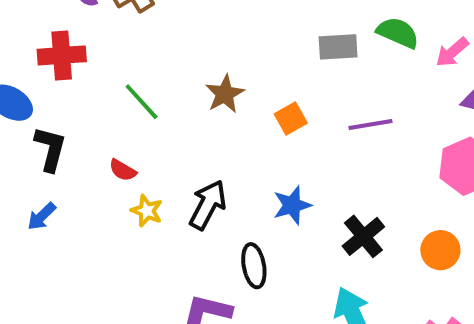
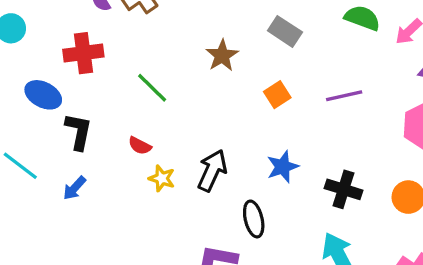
gray rectangle: (338, 47) -> (285, 31), moved, turned 40
brown star: (225, 94) -> (222, 56), moved
black cross: (363, 236) -> (343, 189), turned -30

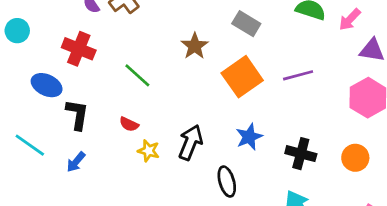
red cross: (83, 53) -> (79, 49), turned 32
orange square: (277, 95) -> (242, 77), size x1.8

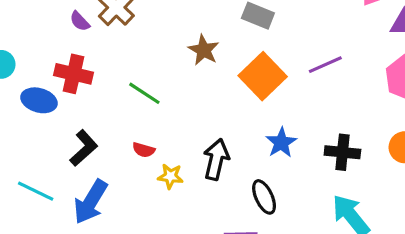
blue ellipse: (47, 85) -> (39, 100), moved
black L-shape: (77, 114) -> (84, 148), turned 48
blue arrow: (76, 162) -> (91, 202), size x1.8

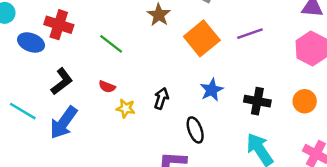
black arrow: (216, 159) -> (161, 98), size x0.7

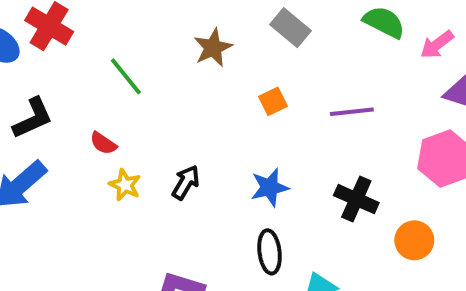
orange square: (202, 38) -> (273, 101), size x0.5
black cross: (257, 101) -> (356, 199), moved
black ellipse: (195, 130) -> (270, 252), moved

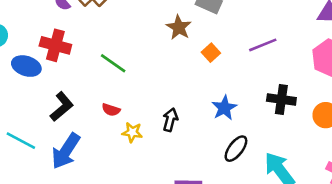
brown star: (213, 48) -> (179, 27), moved
black ellipse: (270, 252) -> (236, 149), turned 60

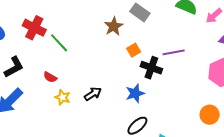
red cross: (55, 45) -> (34, 28), moved
black cross: (281, 99) -> (151, 68), moved
black arrow: (170, 120) -> (93, 94), turned 30

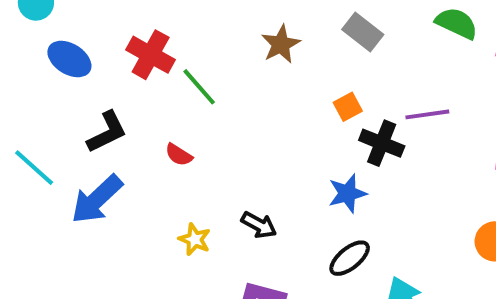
brown star: (114, 26) -> (281, 44), moved
black arrow: (93, 94) -> (259, 225), moved, turned 60
yellow star: (62, 97) -> (195, 239), moved

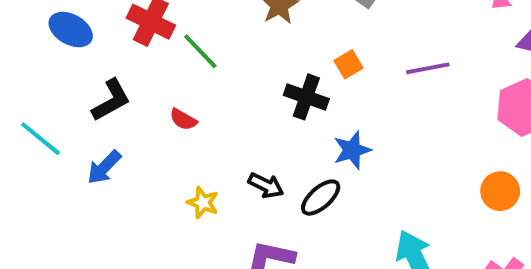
black cross: (382, 143) -> (306, 97), moved
blue arrow: (97, 199) -> (104, 167), size x0.7
black ellipse: (350, 258) -> (321, 198), moved

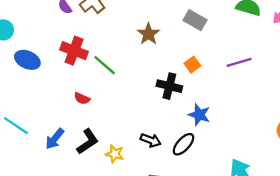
black L-shape: (111, 100) -> (88, 142), moved
red semicircle: (183, 120) -> (82, 98), moved
blue star: (352, 150) -> (199, 115), turned -30

